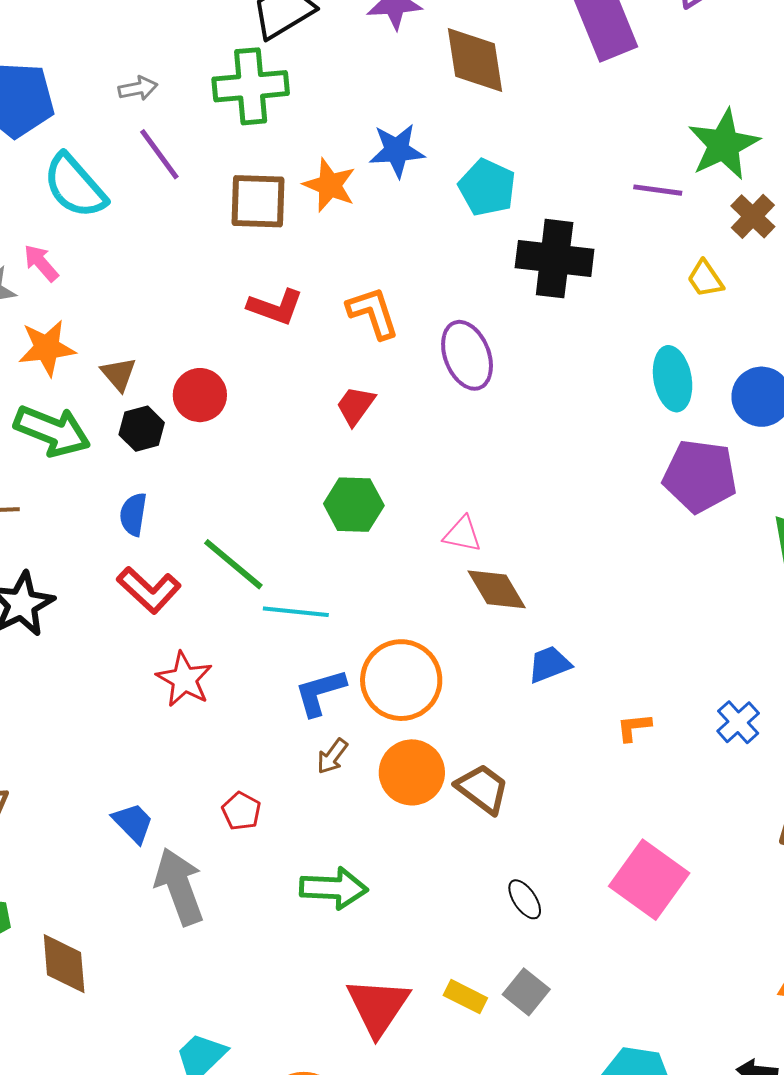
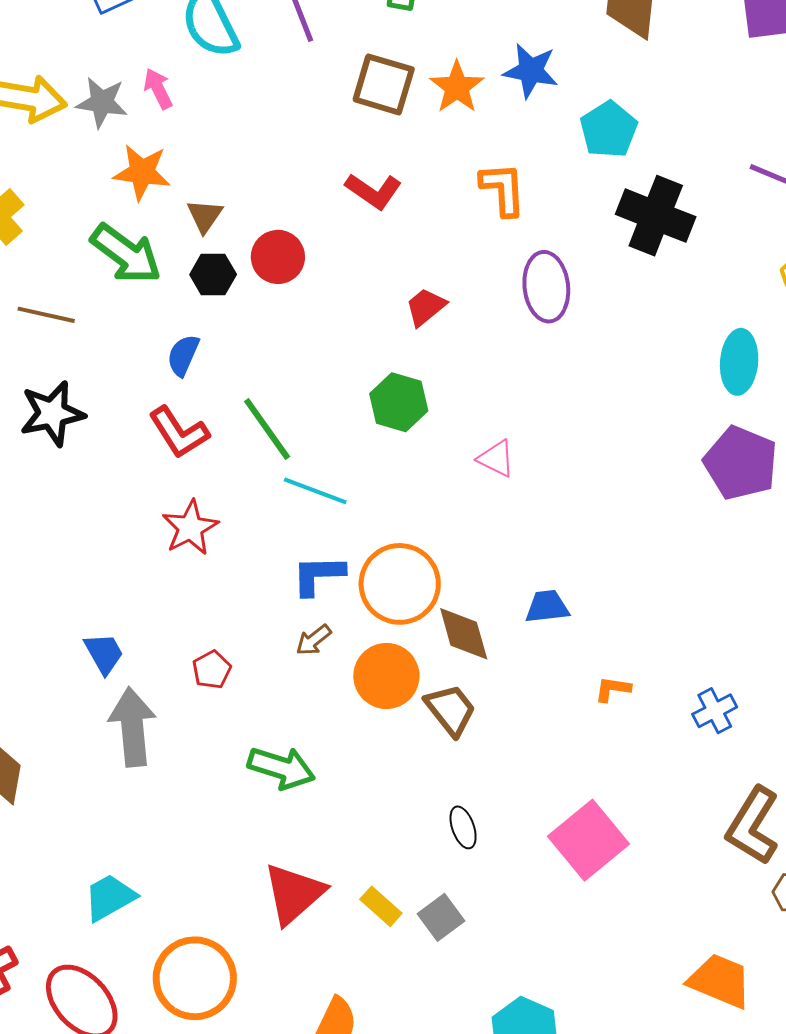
orange L-shape: (373, 313) -> (503, 189), moved
brown diamond: (497, 589) -> (464, 634), moved

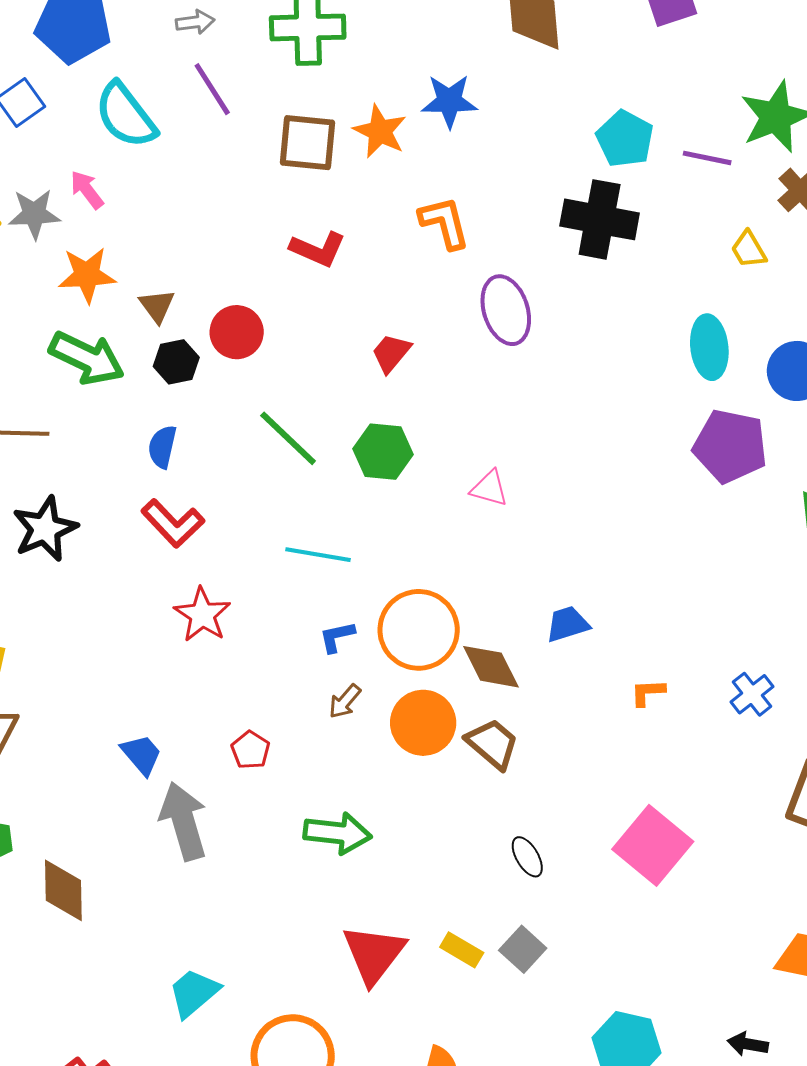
cyan pentagon: (609, 130) -> (625, 139), moved
green line: (267, 429) -> (288, 438), moved
blue L-shape: (318, 575) -> (337, 637), size x0.7

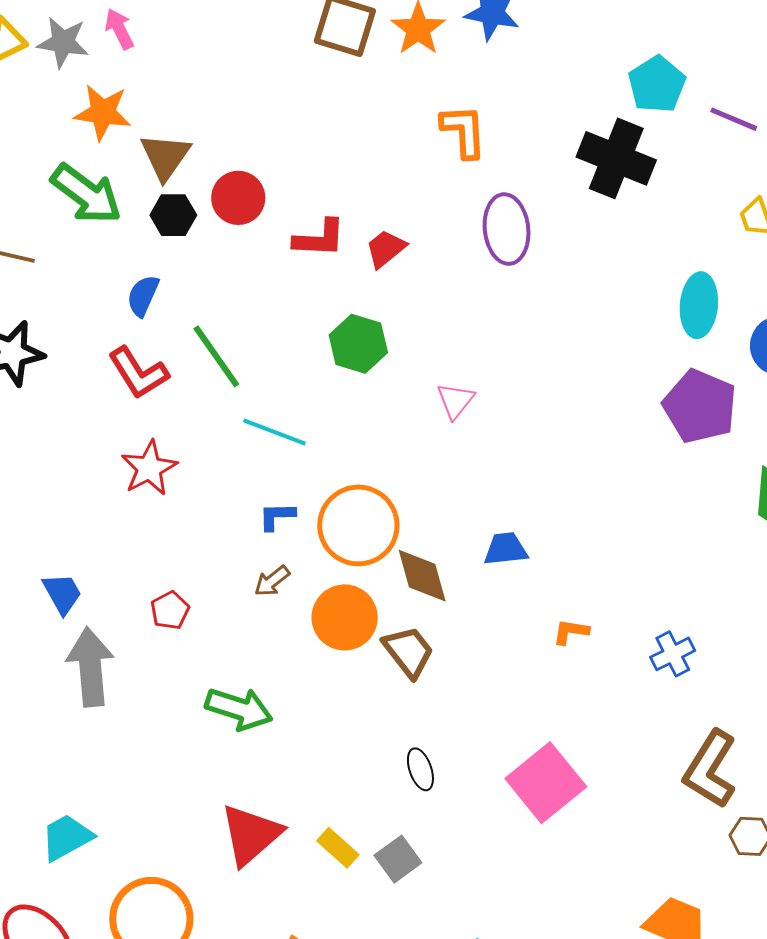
red L-shape: (318, 249) -> (319, 238), moved, turned -32
brown triangle: (157, 306) -> (165, 156), size x1.4
green line: (288, 438) -> (216, 356), moved
pink triangle: (489, 488) -> (455, 401), turned 42

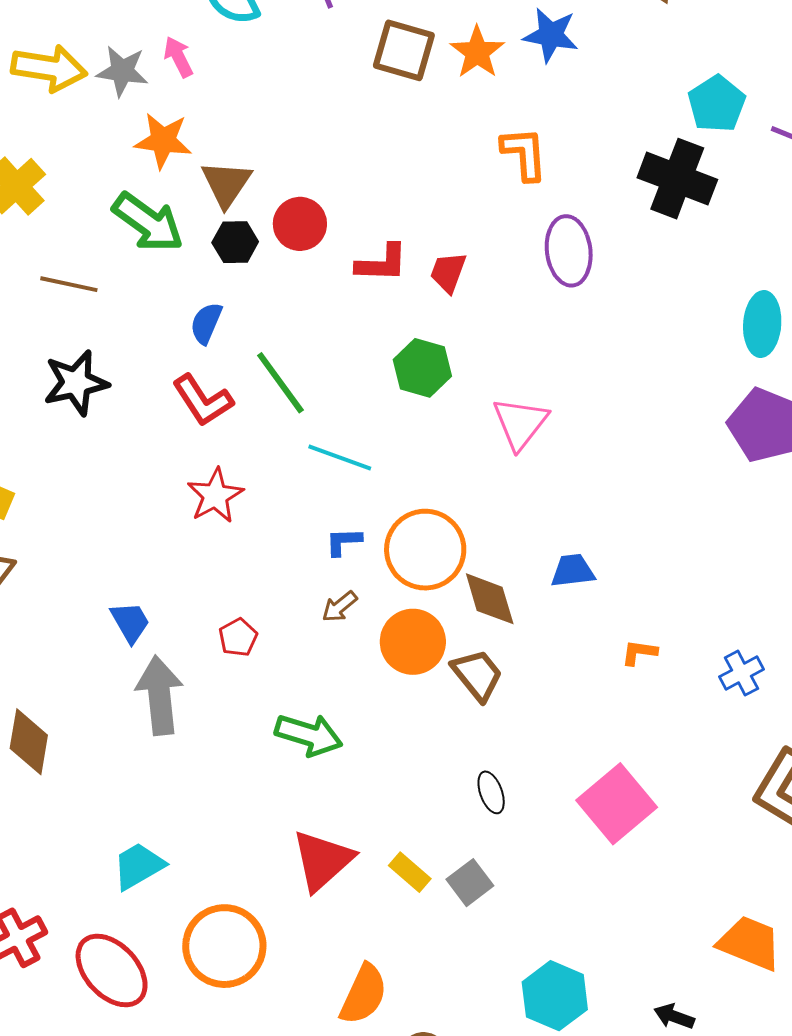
red trapezoid: (386, 249) -> (448, 272), turned -30
pink triangle: (455, 401) -> (520, 423), size x1.5

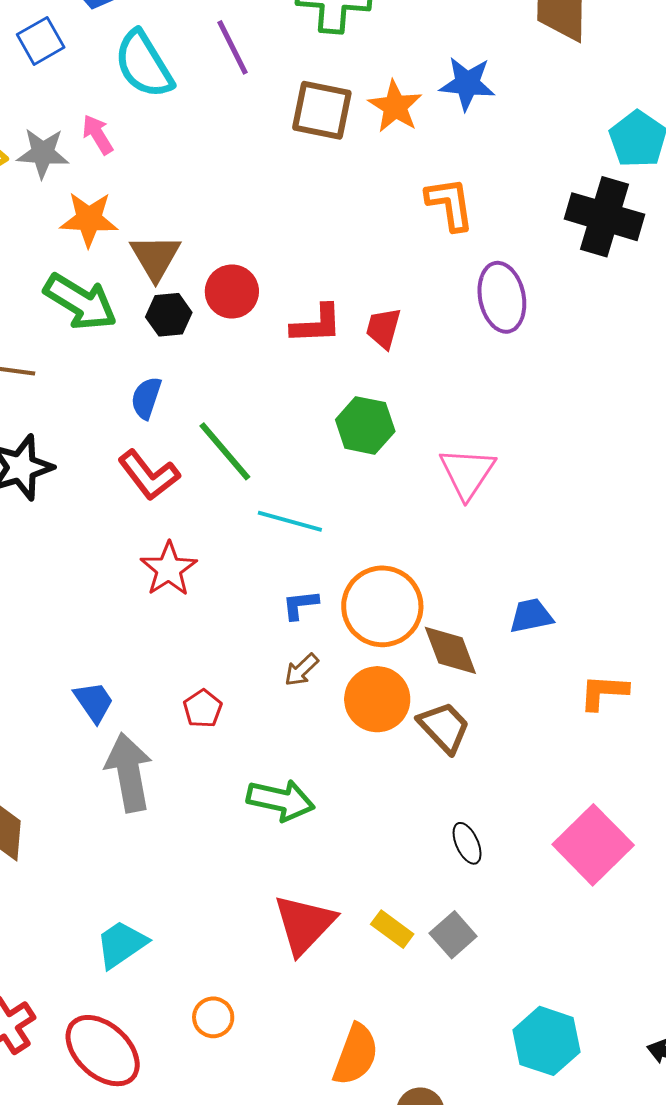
orange L-shape: (639, 652) -> (604, 692), size x1.4
orange circle: (224, 946) -> (213, 1017), size x0.5

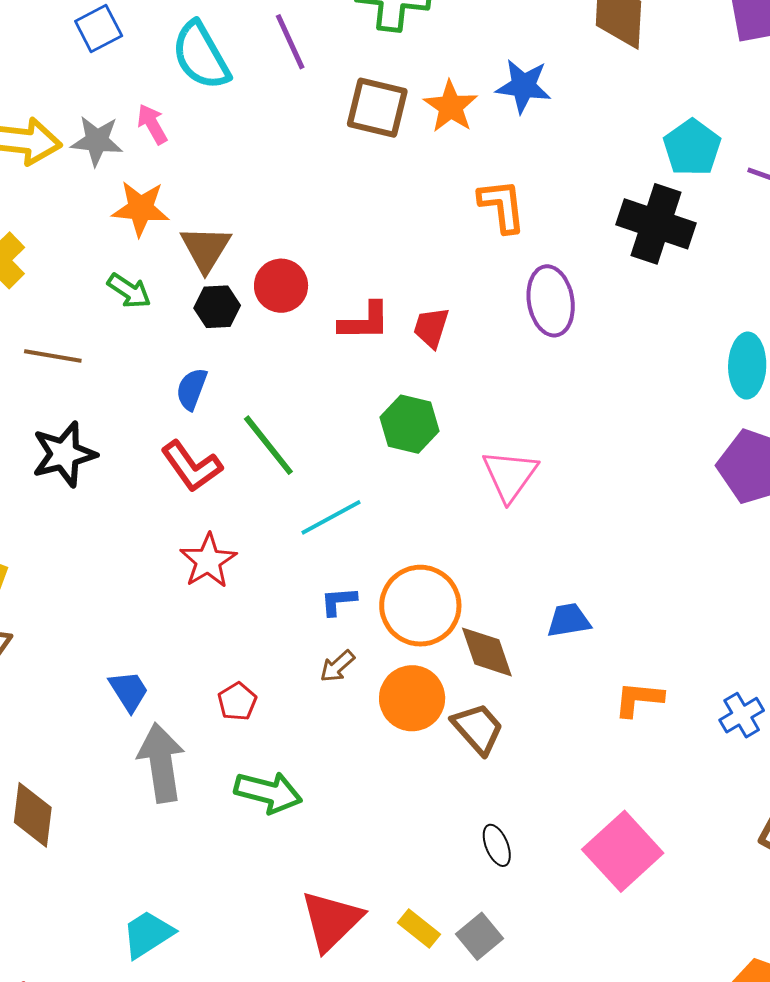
green arrow: (80, 302) -> (129, 291), size x0.6
cyan line: (290, 521) -> (331, 517), turned -46
green arrow: (281, 800) -> (268, 792), moved

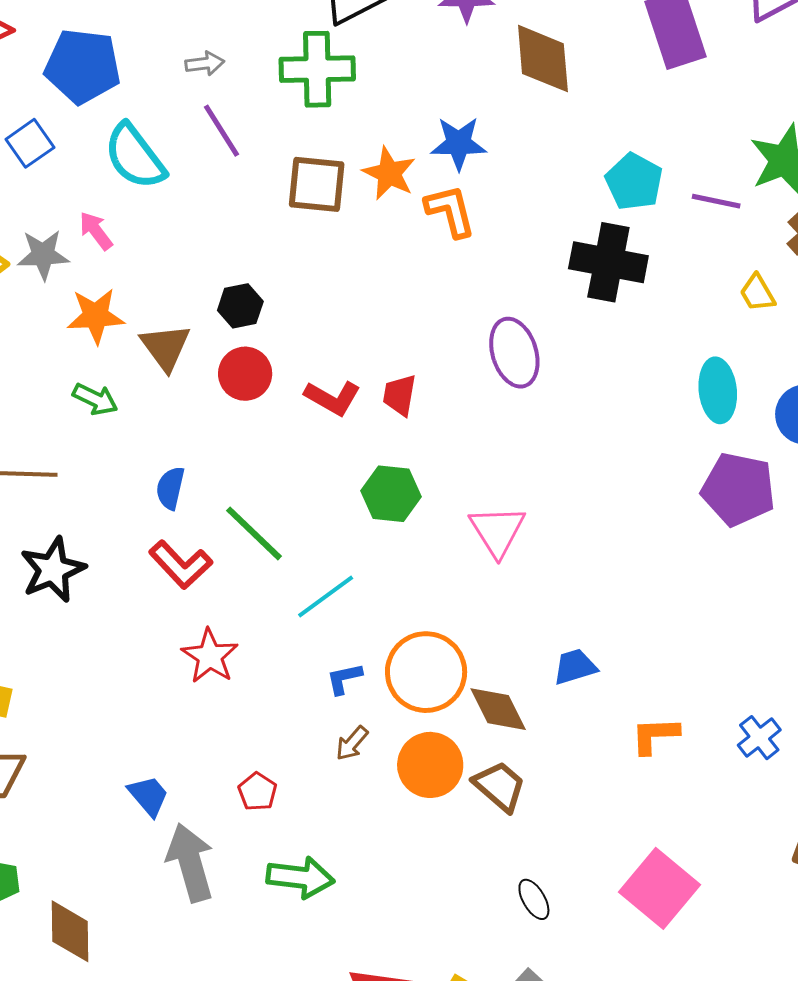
orange L-shape: (502, 206) -> (450, 211), moved
black hexagon: (217, 307) -> (240, 306), moved
red L-shape: (364, 321) -> (333, 398), turned 38

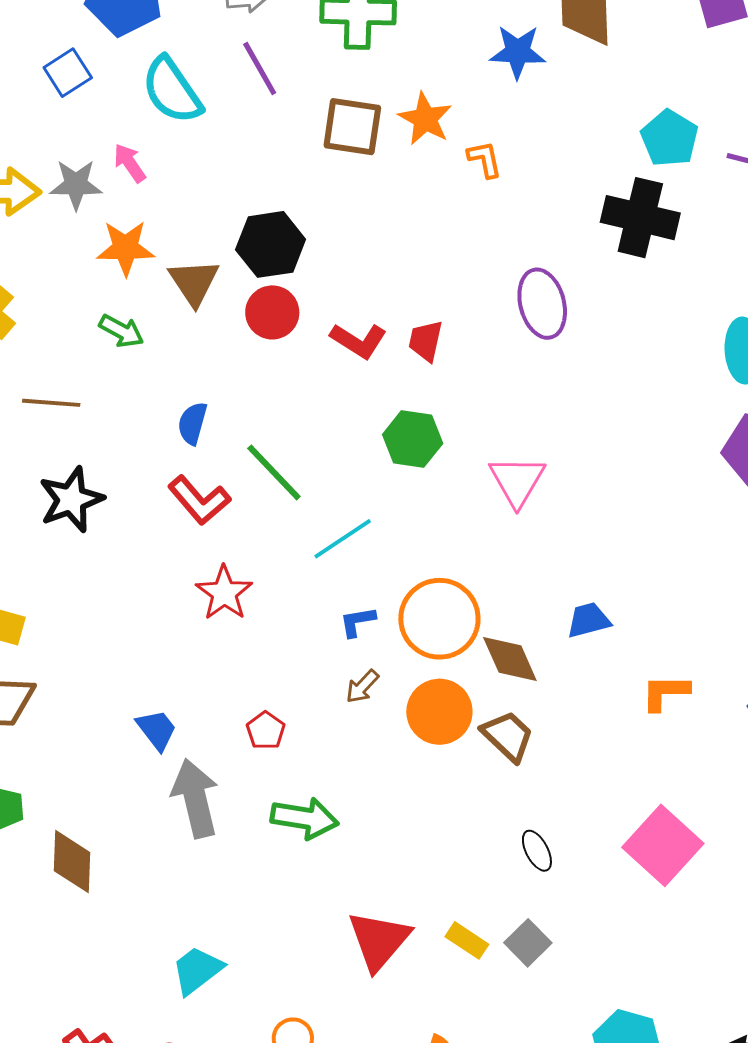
blue star: (459, 143) -> (518, 52), moved
orange L-shape: (450, 211) -> (485, 159), size x0.7
black hexagon: (240, 306) -> (271, 244), size x1.5

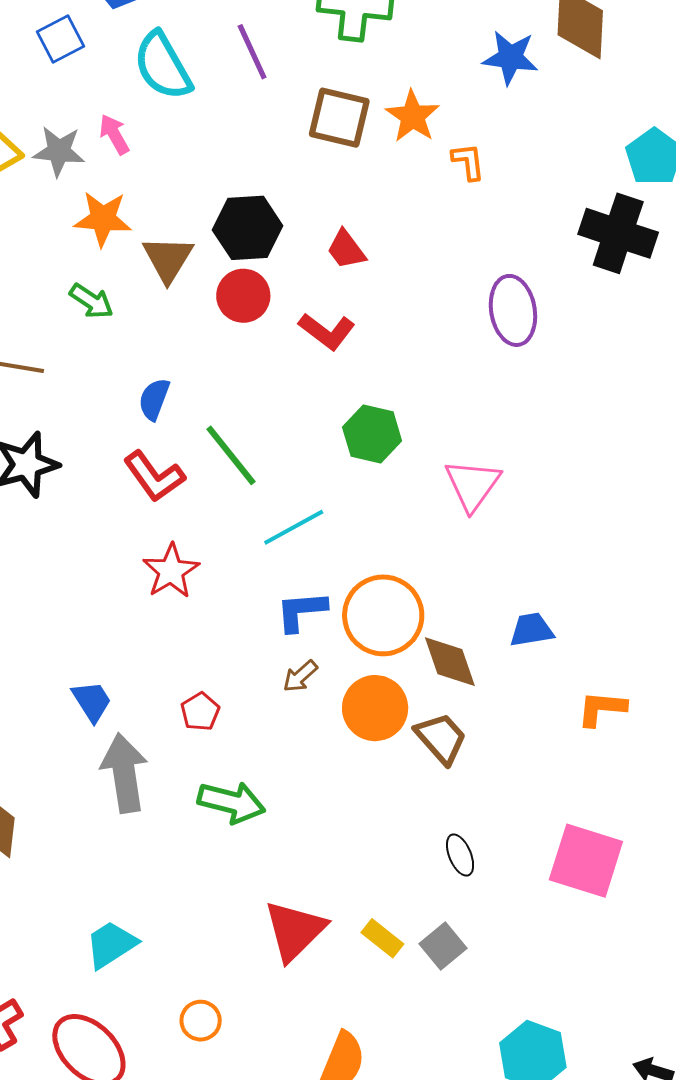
red trapezoid: (426, 341) -> (346, 249), moved, turned -54
blue L-shape: (357, 622) -> (301, 611), size x1.4
pink square: (663, 845) -> (586, 861), turned -30

